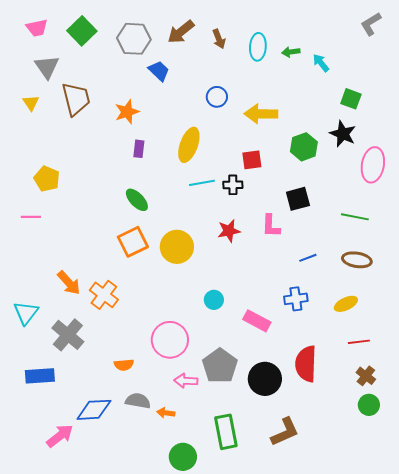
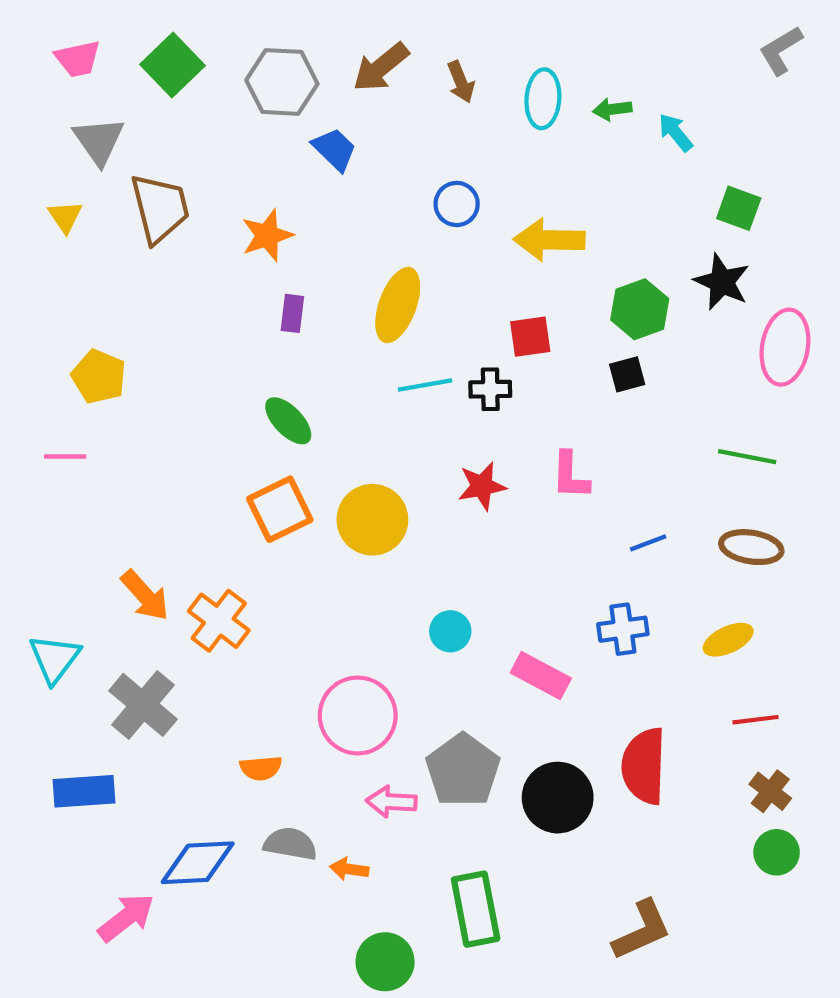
black square: (298, 199) -> (627, 374), moved, size x0.7
brown L-shape: (285, 432) -> (642, 930), moved

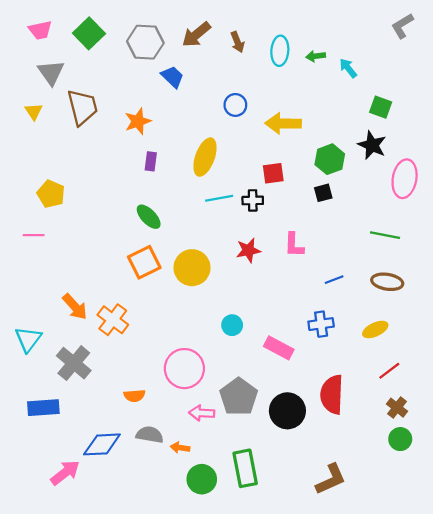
red line: (756, 720) -> (389, 371), turned -30
green circle: (385, 962) -> (202, 479), moved

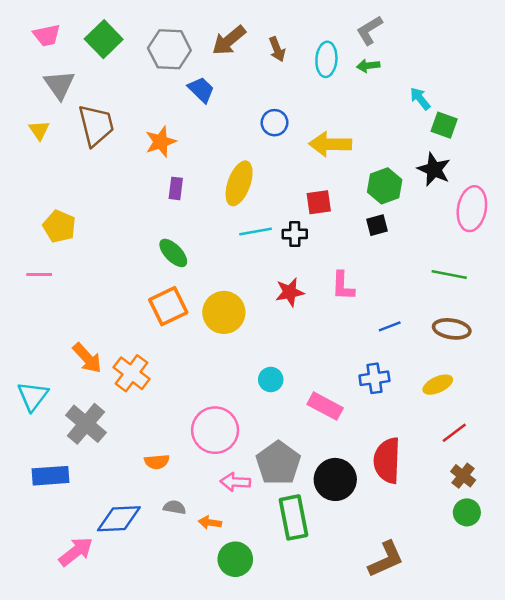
gray L-shape: (402, 26) -> (369, 30), moved
cyan arrow: (348, 68) -> (420, 99), moved
gray semicircle: (150, 435) -> (175, 507), size x0.7
green rectangle: (245, 468) -> (293, 517), moved

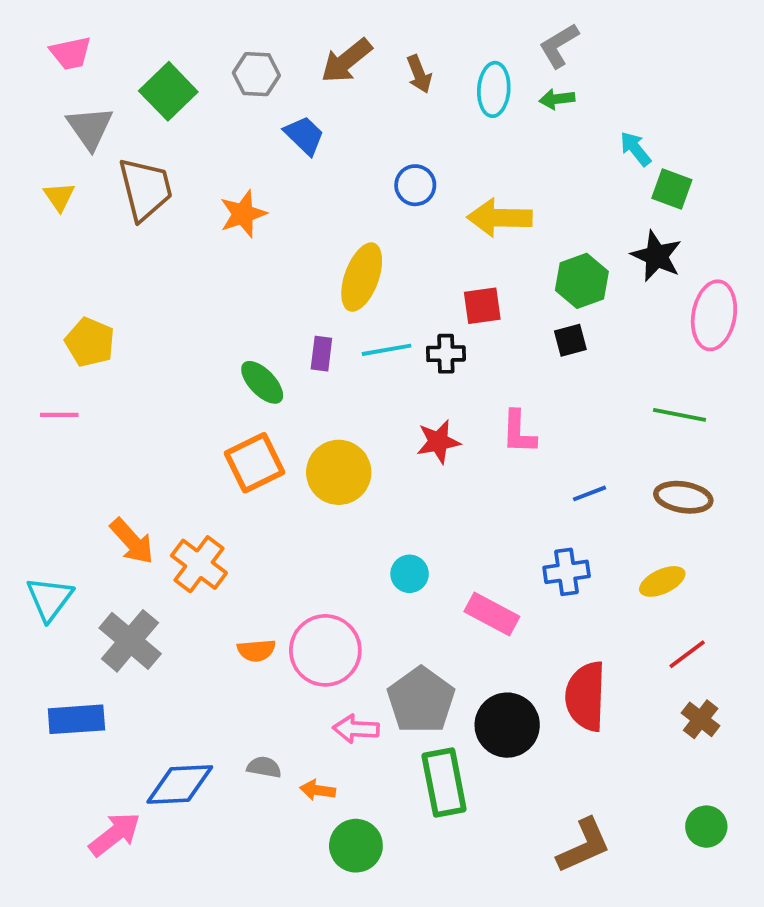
green square: (104, 39) -> (168, 91), moved
gray hexagon: (169, 49) -> (256, 74), size x0.7
purple rectangle: (176, 188) -> (321, 354), moved
orange semicircle: (157, 462) -> (256, 650), moved
green circle: (467, 512) -> (706, 827), moved

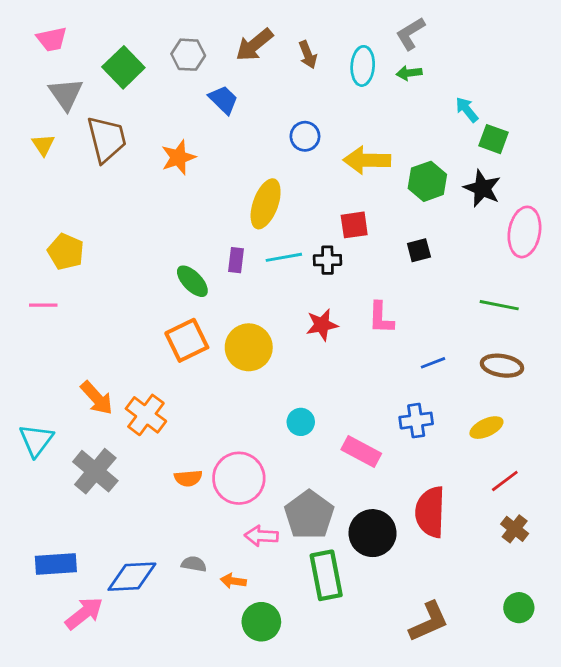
green hexagon: (582, 281) -> (427, 181), moved
blue rectangle: (76, 719) -> (56, 564), moved

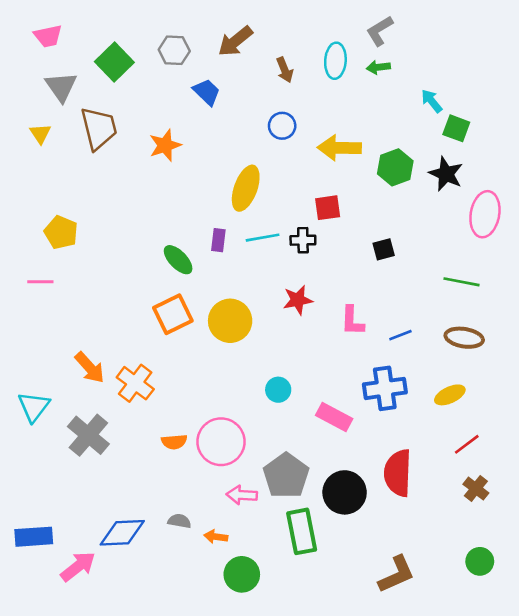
brown arrow: (308, 55) -> (285, 70), moved
black square: (419, 250) -> (384, 249), moved
pink L-shape: (381, 318) -> (352, 321), moved
blue cross: (416, 421) -> (385, 388), size x1.4
blue rectangle: (56, 564) -> (34, 537), moved

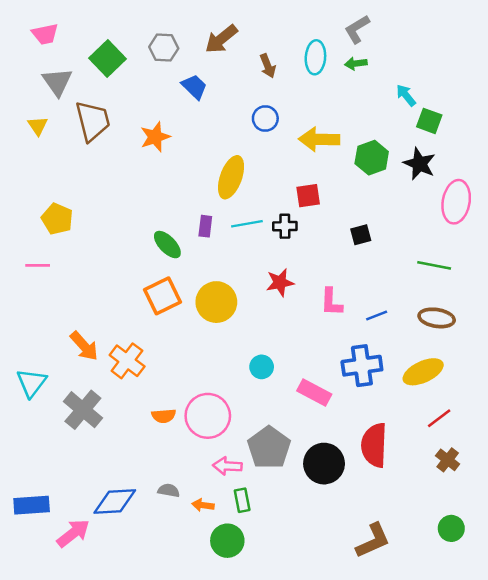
yellow ellipse: (450, 395) -> (423, 372), size x1.4
green rectangle: (302, 531) -> (242, 500), moved, size x0.6

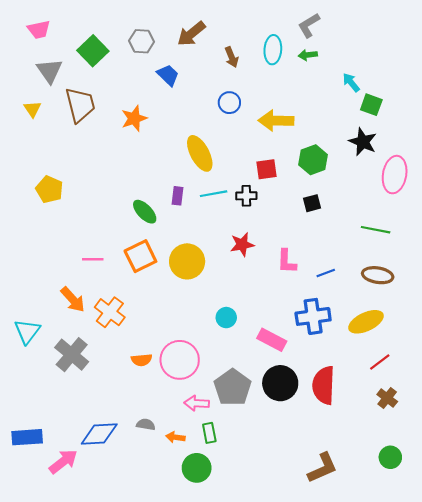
green hexagon: (372, 158) -> (313, 160), moved
yellow ellipse: (231, 177) -> (200, 153), turned -48
pink line: (38, 265) -> (93, 259), moved
black circle: (324, 464) -> (280, 383), moved

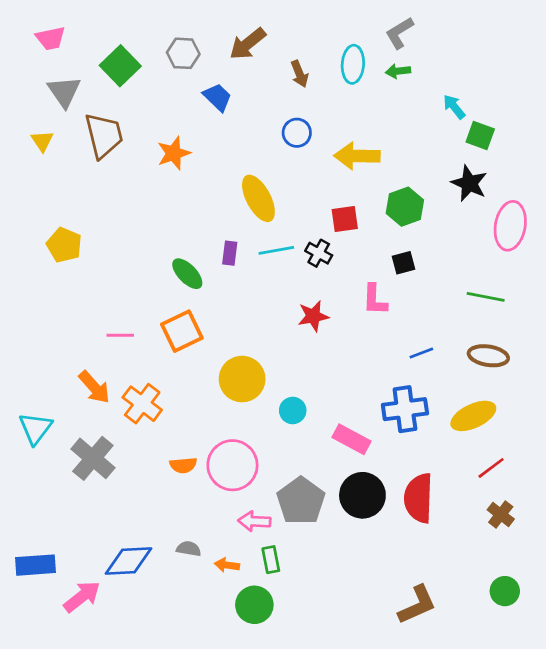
black cross: (246, 196) -> (319, 253), turned 30
yellow circle: (187, 261) -> (242, 379), moved
pink L-shape: (287, 261) -> (375, 300), moved

